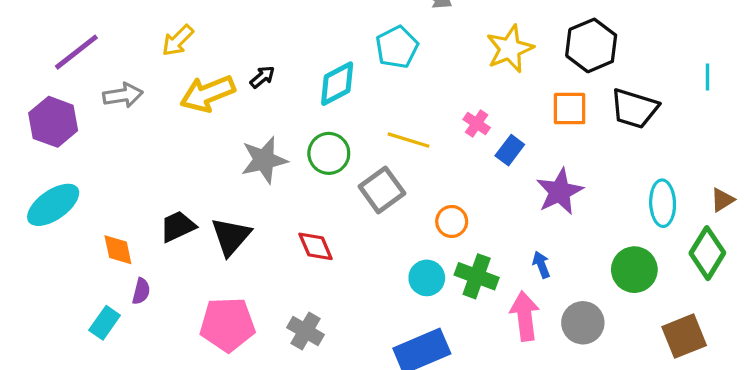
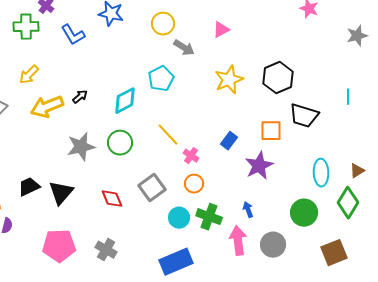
orange square: (570, 109) -> (271, 131), moved
pink cross: (477, 123) -> (191, 156), moved
yellow line: (409, 140) -> (168, 135), turned 30
gray square: (382, 190) -> (152, 188), moved

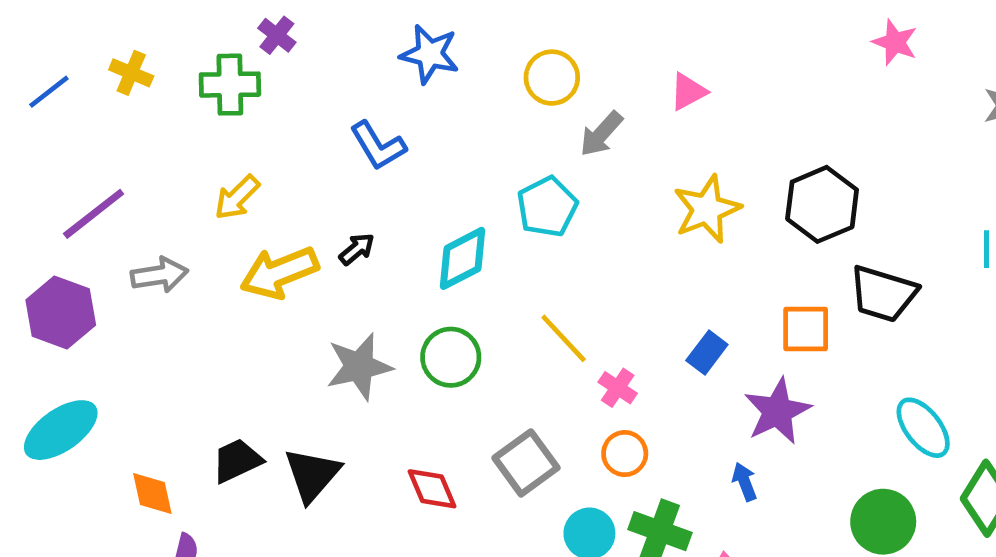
blue L-shape: (73, 35) -> (378, 146), moved
gray arrow: (184, 48) -> (601, 134), turned 100
cyan ellipse: (321, 173) -> (923, 428), turned -36
blue arrow: (248, 210) -> (745, 482), moved

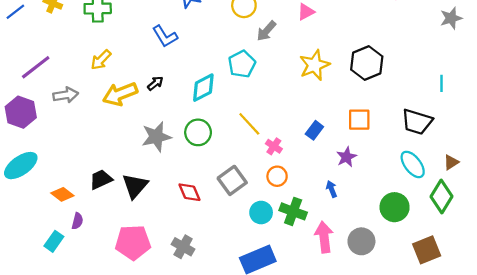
black trapezoid: (883, 294) -> (417, 122), moved
purple star: (777, 411) -> (346, 157), size x0.7
orange diamond: (152, 493) -> (62, 194), turned -40

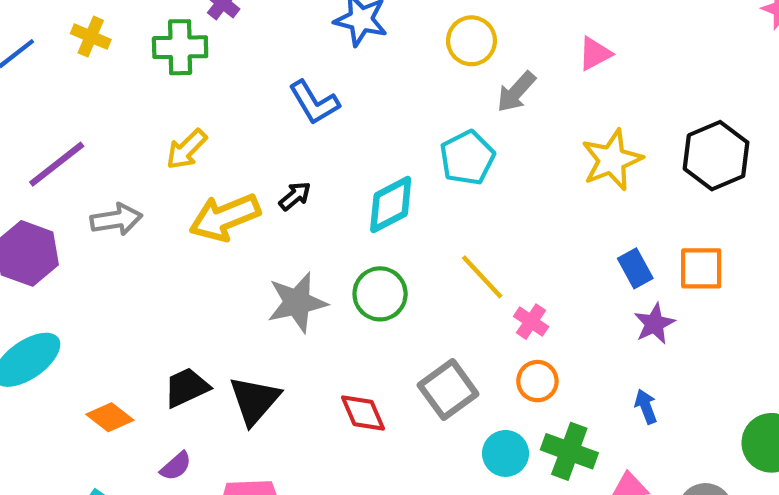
blue rectangle: (314, 130) -> (635, 268), moved, turned -66
purple star: (346, 157) -> (654, 324), moved
purple semicircle: (77, 221) -> (176, 466), moved, turned 35

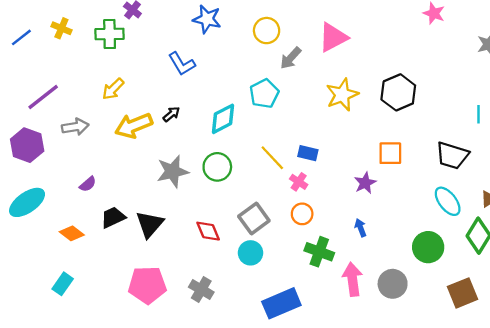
pink triangle: (595, 54) -> (333, 37), size x1.6
blue rectangle: (635, 268) -> (308, 153), moved, turned -48
cyan circle: (506, 453) -> (251, 253), moved
purple semicircle: (176, 466) -> (88, 184), moved

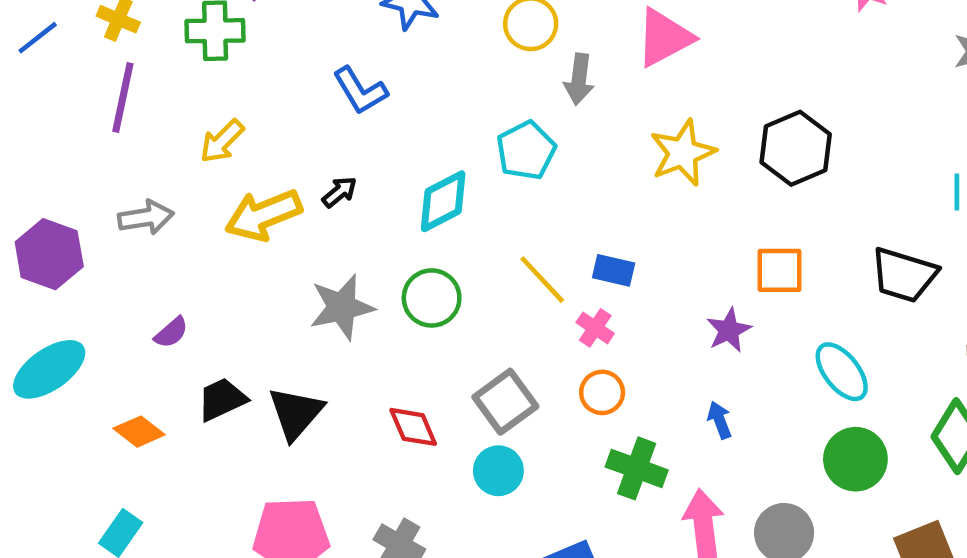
gray arrow: (291, 58) -> (579, 79), turned -35
purple line: (43, 97) -> (123, 98), moved, turned -40
cyan ellipse: (448, 201) -> (842, 372), moved

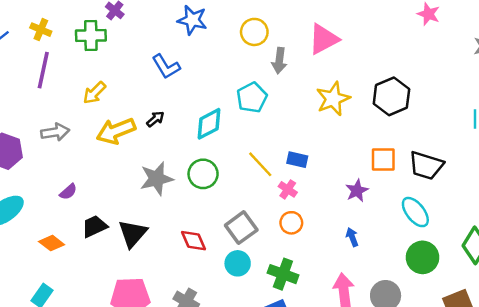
black trapezoid: (904, 275) -> (426, 166), moved
green cross: (637, 468) -> (283, 274), moved

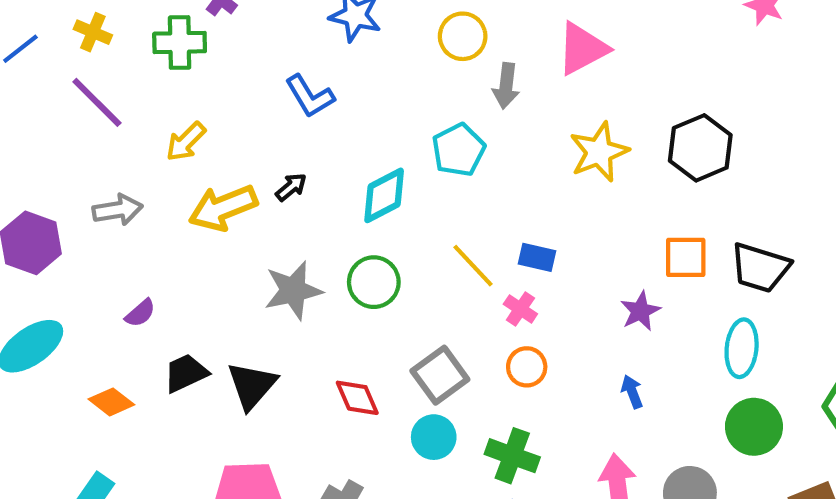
purple line: (43, 70) -> (97, 102), turned -57
cyan ellipse: (415, 212) -> (742, 348), turned 44

